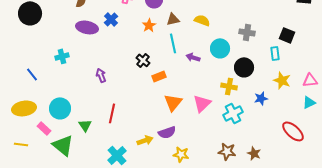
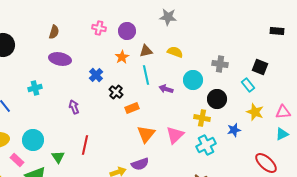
blue cross: (111, 19) -> (96, 75), moved
cyan rectangle: (275, 53) -> (248, 85), turned -32

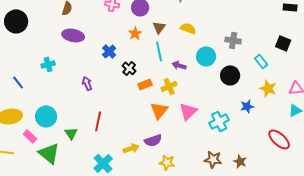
brown triangle: (146, 51) -> (159, 27), turned -40
black square: (260, 67) -> (283, 43), moved
yellow cross: (202, 118) -> (169, 86), moved, turned -35

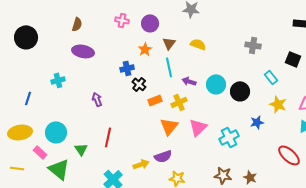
gray cross: (233, 40) -> (253, 45), moved
blue cross: (109, 51) -> (127, 68), moved, turned 32
cyan circle: (206, 56) -> (216, 84), moved
blue line: (18, 82) -> (28, 98), turned 56

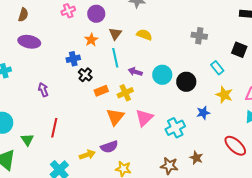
pink cross: (122, 20) -> (68, 11), turned -32
brown star: (250, 177) -> (196, 158), moved

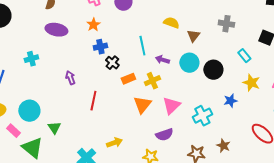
brown triangle: (115, 34) -> (193, 36), moved
orange star: (91, 40) -> (93, 25), moved
red line: (54, 128) -> (93, 101), moved
purple semicircle: (109, 147) -> (164, 135), moved

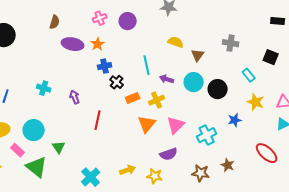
purple ellipse: (56, 30) -> (73, 44), moved
cyan cross: (31, 59) -> (44, 88), moved, turned 32
yellow arrow: (114, 143) -> (128, 170), moved

